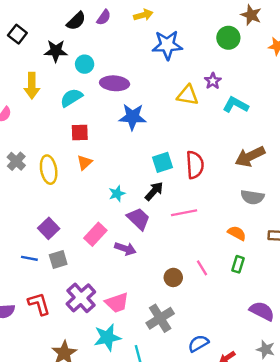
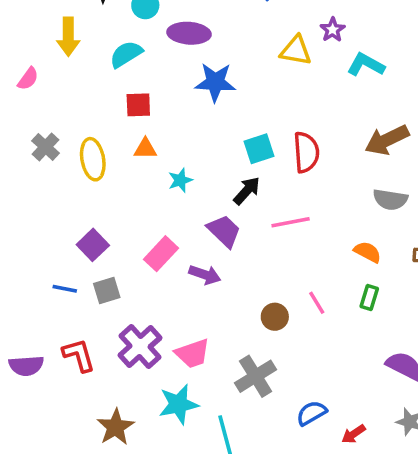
orange triangle: (85, 162) -> (145, 149), turned 42
cyan star: (117, 194) -> (180, 180), moved

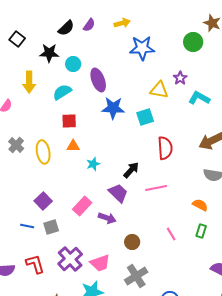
purple ellipse: (189, 33) -> (98, 80), turned 65
cyan square: (259, 149) -> (145, 117), moved
brown circle: (275, 317) -> (132, 242), moved

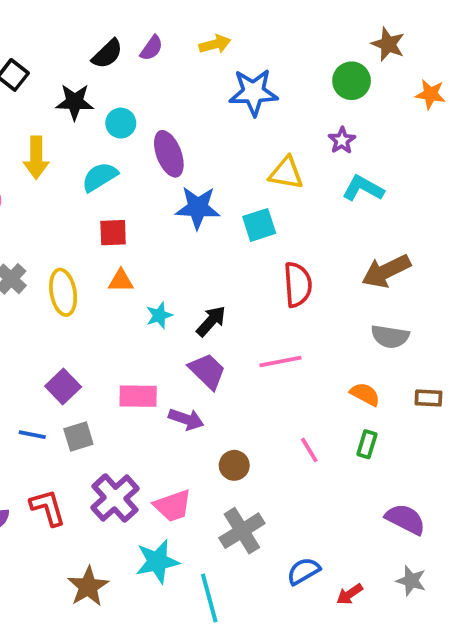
purple star: (180, 78) -> (342, 140), moved
black arrow: (131, 170) -> (211, 321), moved
pink rectangle: (82, 206) -> (138, 396), turned 48

